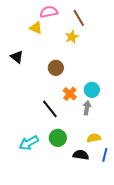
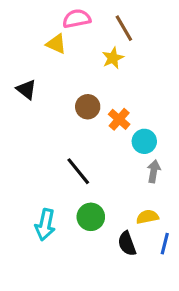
orange cross: (70, 94) -> (119, 119), moved
gray arrow: (87, 108) -> (154, 171), moved
cyan arrow: (29, 143) -> (45, 225), turned -48
black semicircle: (81, 155) -> (127, 244), turned -119

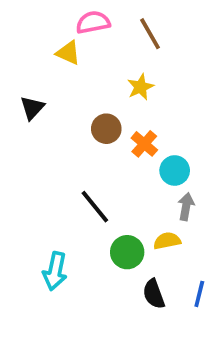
yellow star: (113, 58) -> (140, 87), moved
black triangle: (26, 89) -> (32, 108), turned 35
green circle: (91, 217) -> (127, 252), moved
yellow semicircle: (147, 217) -> (167, 241), moved

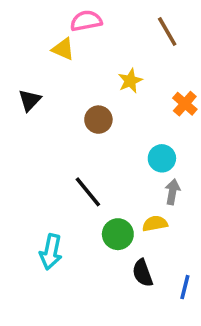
brown line: (150, 34) -> (167, 31), moved
orange cross: (144, 144) -> (185, 104), moved
blue line: (199, 294) -> (185, 287), moved

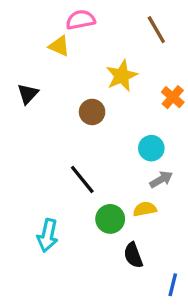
yellow star: (130, 81) -> (122, 76), size x1.4
gray arrow: (172, 192) -> (161, 179), turned 50
blue line: (185, 287) -> (173, 285), moved

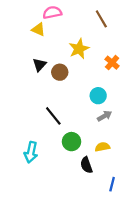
black triangle: (28, 94) -> (39, 65), moved
yellow semicircle: (145, 209) -> (102, 147), moved

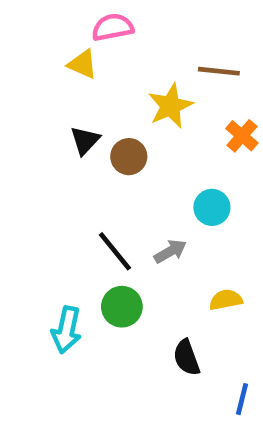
brown line: (101, 19) -> (219, 71), moved, turned -54
gray arrow: (105, 116) -> (170, 251), moved
green circle: (71, 142) -> (122, 307), moved
yellow semicircle: (102, 147) -> (226, 300), moved

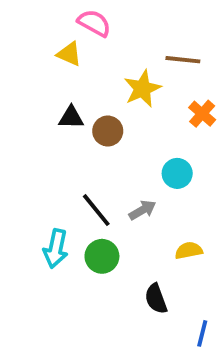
pink semicircle: (113, 27) -> (94, 23), turned 40
black triangle: (85, 140) -> (71, 118), turned 48
cyan arrow: (66, 330) -> (56, 249), moved

